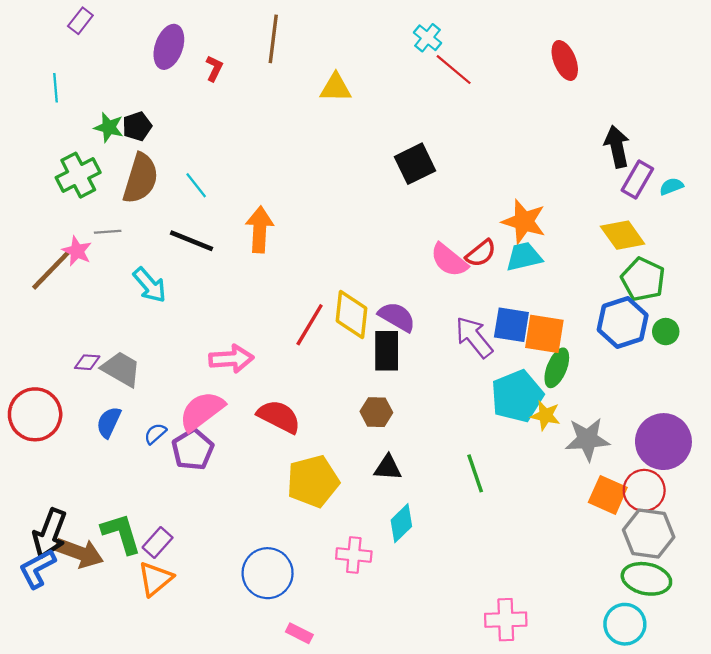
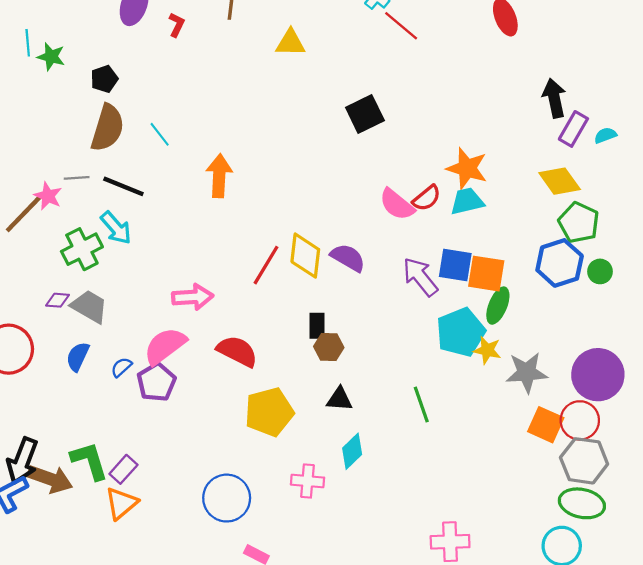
green star: (109, 127) -> (51, 57), moved
green cross: (78, 175) -> (82, 249), moved
black line: (192, 241) -> (123, 186), moved
black rectangle: (387, 351) -> (317, 326), moved, size x0.7

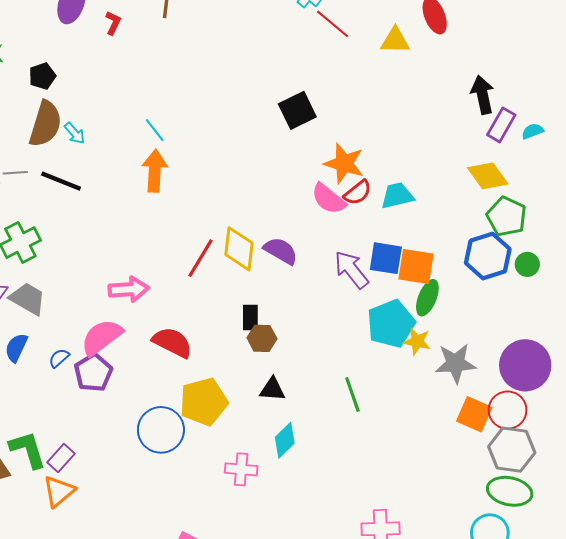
yellow triangle: (290, 43) -> (395, 41), moved
cyan line: (160, 134) -> (155, 130), moved
orange star: (467, 168) -> (344, 163), moved
cyan arrow: (116, 228) -> (75, 133), moved, size x0.7
blue circle: (227, 498) -> (161, 430), moved

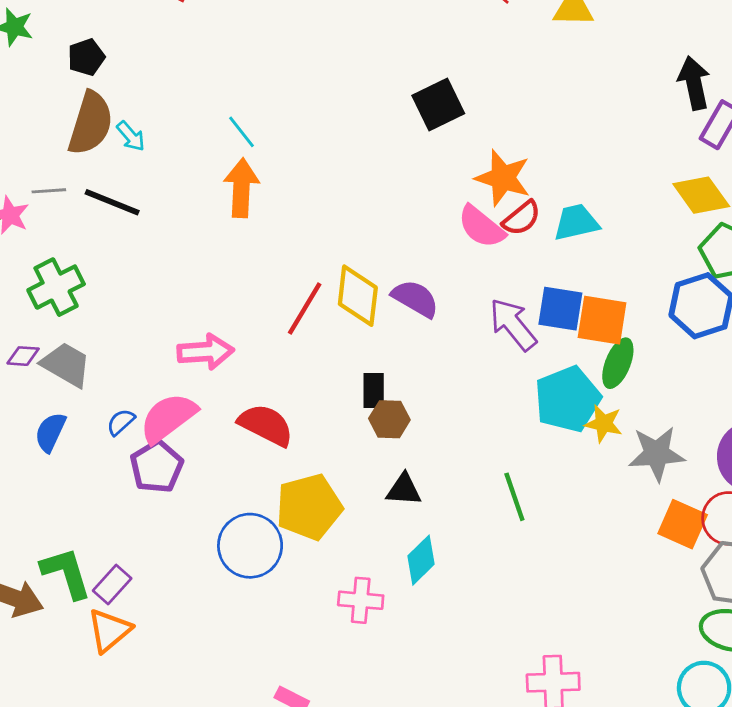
blue semicircle: (59, 358) -> (121, 422), moved

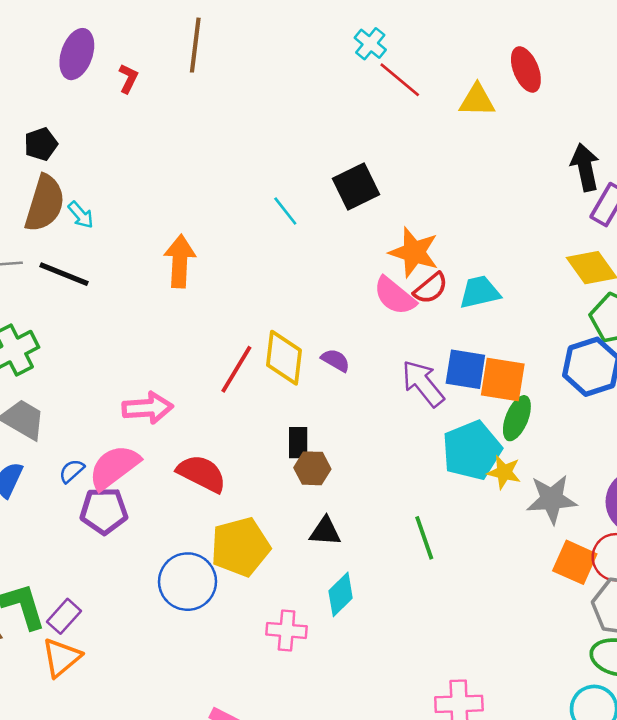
cyan line: (241, 132) -> (285, 211), moved
purple semicircle: (415, 299) -> (335, 360), size x0.7
purple pentagon: (157, 467) -> (104, 511), turned 30

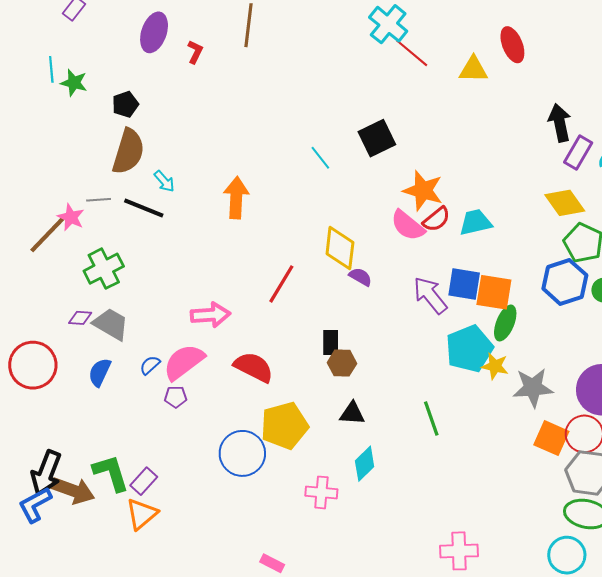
cyan cross: (370, 44) -> (388, 24), size x1.5
cyan arrow: (81, 215) -> (164, 181), moved
yellow diamond: (284, 358) -> (340, 248), moved
purple pentagon: (104, 511) -> (176, 397), size x0.6

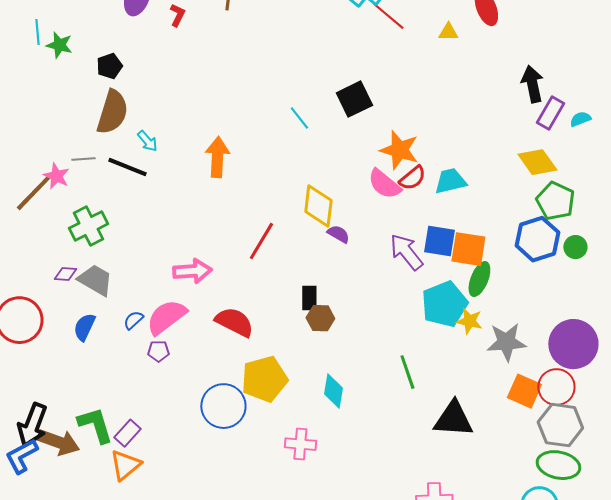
yellow triangle: (473, 69) -> (448, 32), size x0.7
black triangle: (352, 413) -> (453, 419), moved, size x1.6
cyan diamond: (365, 464) -> (333, 391), moved, turned -36

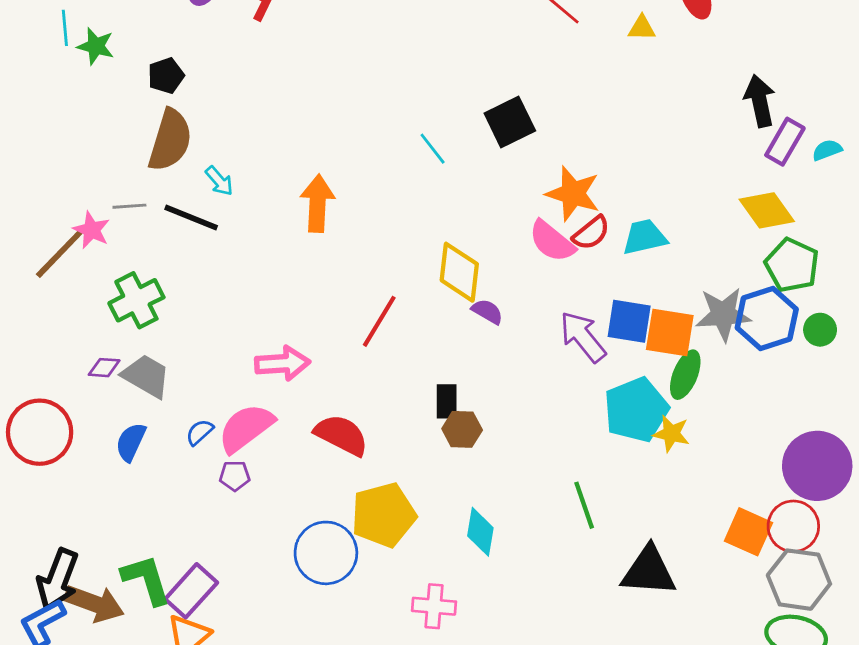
gray star: (506, 342) -> (723, 314), moved
purple rectangle: (127, 433) -> (191, 591), size x1.4

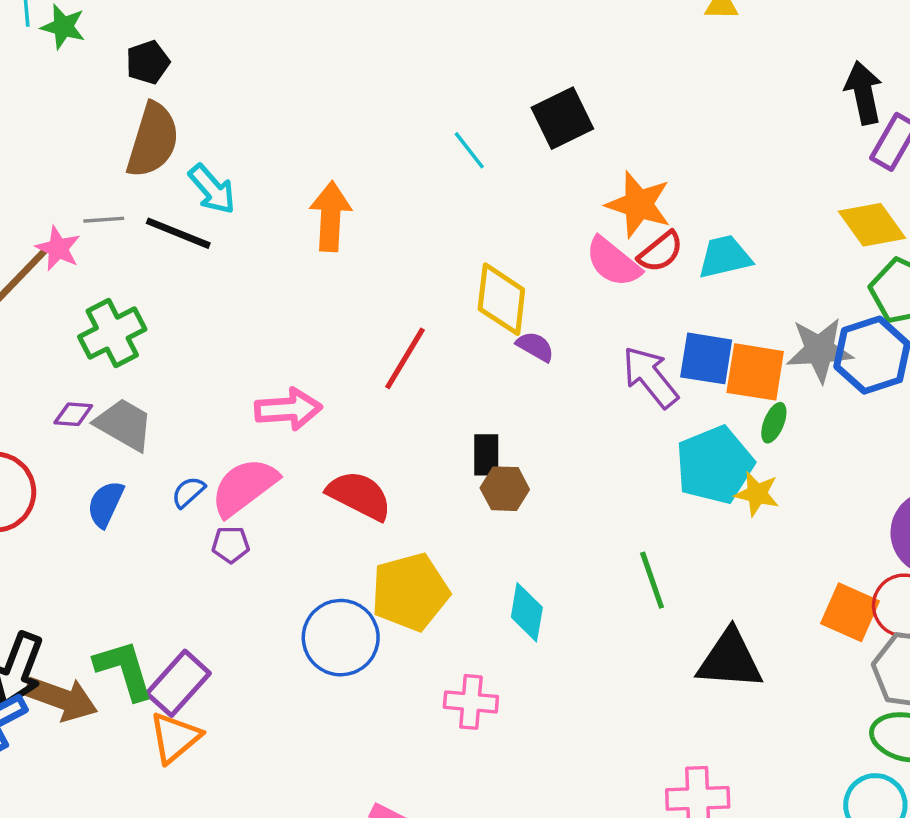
cyan arrow: (219, 181) -> (212, 189), size x1.4
green ellipse: (685, 375) -> (774, 423), size x0.7

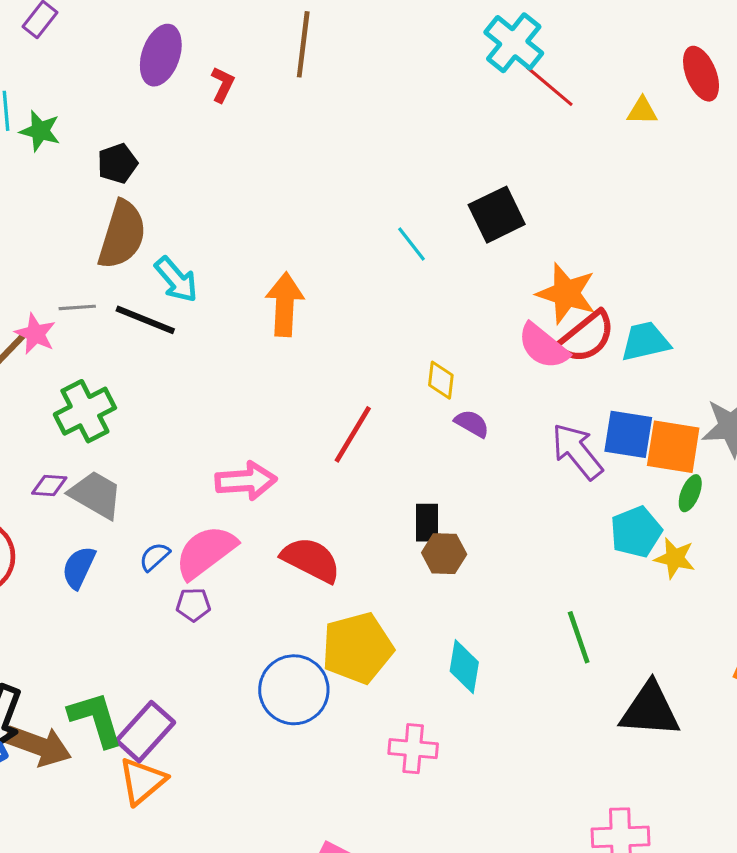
red semicircle: (660, 252) -> (586, 337), size x1.4
yellow diamond: (501, 299) -> (441, 380), size x0.6
cyan pentagon: (715, 465) -> (636, 532), size x0.7

